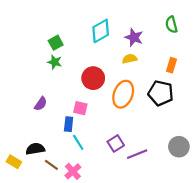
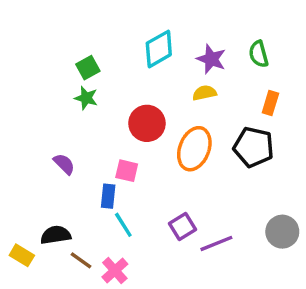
green semicircle: (171, 25) -> (259, 54), moved
purple semicircle: (41, 104) -> (64, 164), turned -80

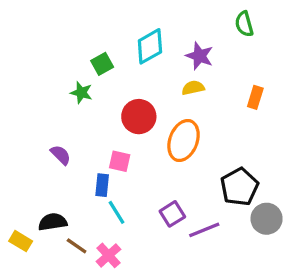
green semicircle: (259, 54) -> (244, 24), moved
green square: (88, 68) -> (102, 64), moved
black pentagon: (254, 147) -> (239, 187), moved, turned 30

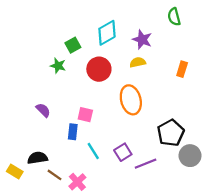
red circle: (139, 117) -> (99, 69), moved
orange ellipse: (184, 140) -> (131, 100), turned -36
cyan line: (116, 212) -> (93, 151), moved

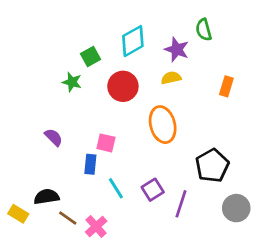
green semicircle: (174, 17) -> (204, 30), moved
gray circle: (190, 156) -> (236, 208), moved
purple line: (146, 164) -> (181, 204), turned -50

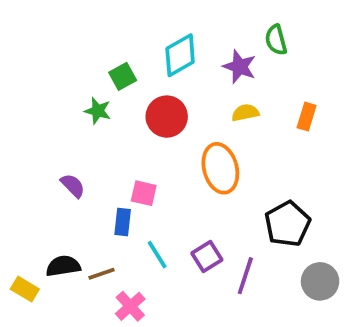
yellow semicircle: (171, 78) -> (245, 113), moved
brown line: (68, 218) -> (102, 274), moved, turned -54

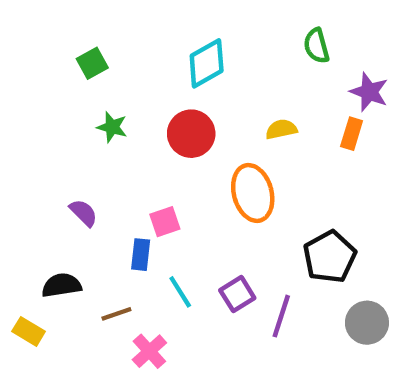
purple star: (240, 67) -> (369, 92), moved
green square: (123, 76) -> (92, 63), moved
pink square: (144, 193) -> (165, 222), turned -32
black semicircle: (63, 266) -> (62, 285), moved

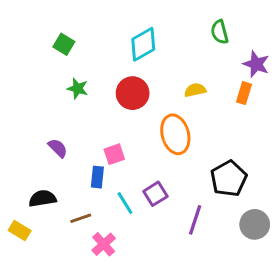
green square: (92, 63) -> (64, 44), turned -30
purple square: (237, 294) -> (155, 194), moved

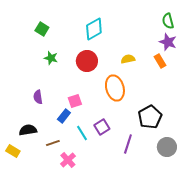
green semicircle: (220, 32) -> (168, 21), moved
orange rectangle: (244, 93) -> (160, 61), turned -48
purple semicircle: (58, 148) -> (38, 97), turned -144
blue rectangle: (97, 177) -> (64, 116), turned 32

